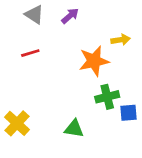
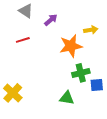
purple arrow: (70, 16) -> (51, 20), moved
green triangle: (74, 129) -> (67, 98), moved

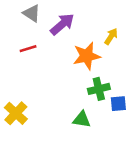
purple arrow: (51, 20) -> (62, 24), size x1.5
yellow arrow: (91, 30) -> (111, 36), turned -48

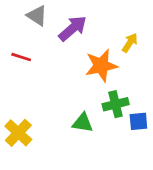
red line: (28, 49) -> (21, 57), moved, turned 35
green triangle: (82, 119) -> (83, 123), moved

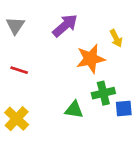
gray triangle: (37, 16) -> (15, 26), moved, turned 30
yellow arrow: (130, 43) -> (116, 38), turned 120
red line: (21, 57) -> (19, 70), moved

